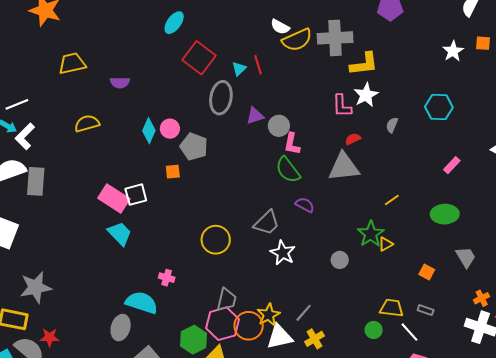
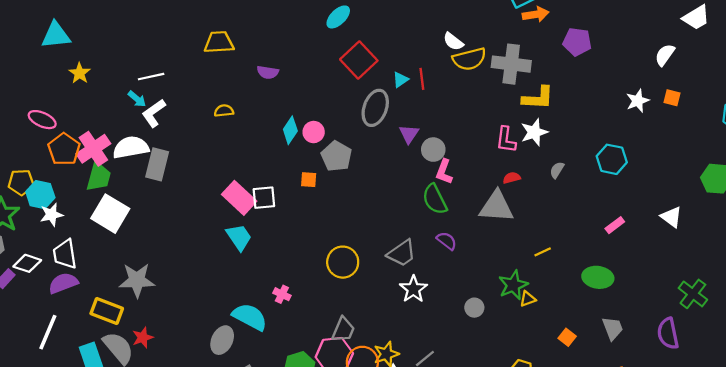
purple triangle: (255, 116) -> (409, 134), turned -48
yellow semicircle: (87, 123) -> (224, 111), size x0.7
red star: (50, 337) -> (143, 337), turned -30

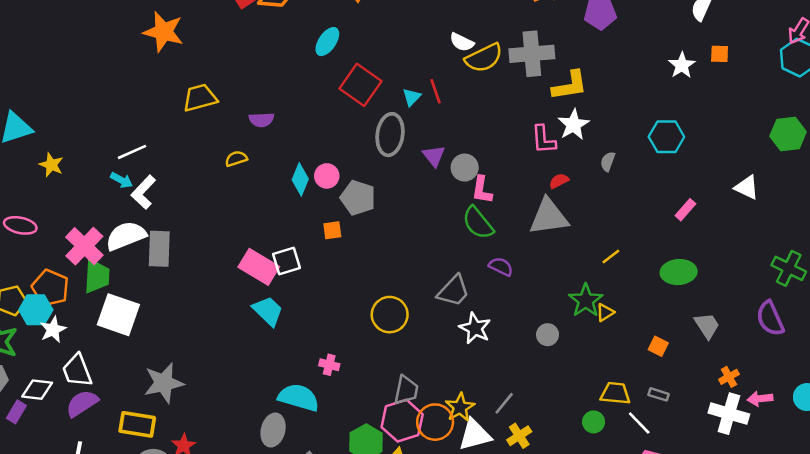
yellow semicircle: (224, 111) -> (236, 159), moved
orange pentagon: (64, 149) -> (50, 288), moved

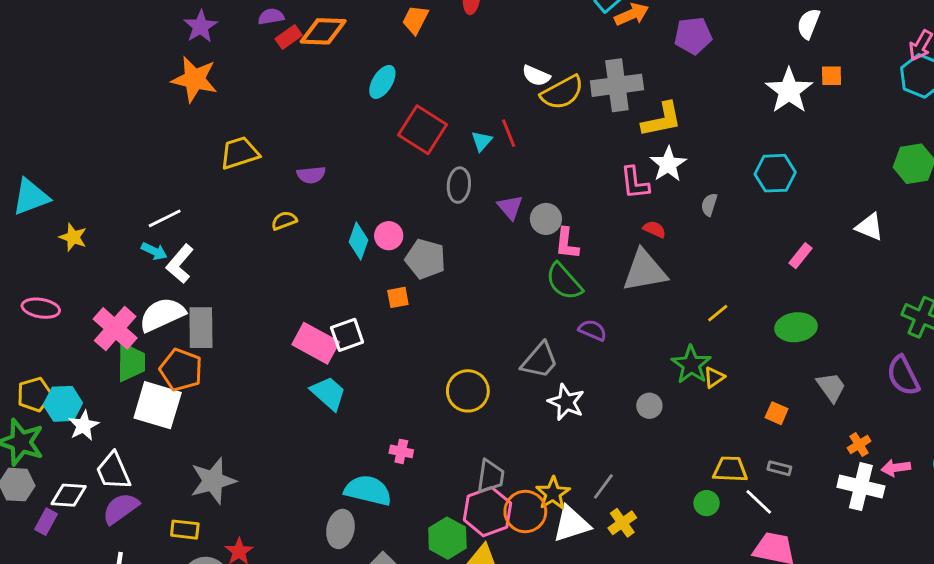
white star: (682, 65) -> (789, 91), size x1.5
gray ellipse: (390, 135) -> (459, 185), size x0.7
red semicircle: (559, 181) -> (654, 229), turned 54
orange pentagon: (50, 288) -> (181, 370), moved
yellow rectangle: (137, 424) -> (185, 530), size x0.7

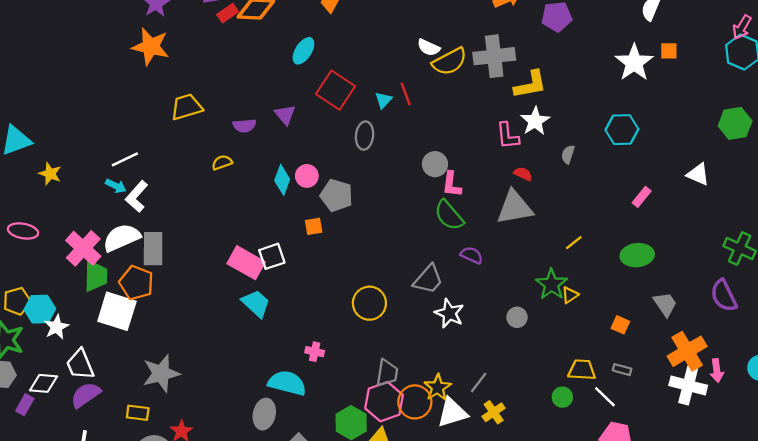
purple triangle: (510, 207) -> (285, 115), moved
orange cross: (859, 445) -> (687, 351), size x2.0
pink arrow: (896, 468) -> (717, 371), turned -90

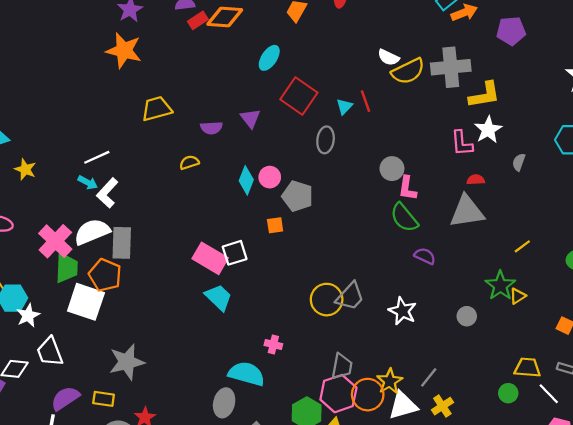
red semicircle: (523, 174) -> (476, 180), turned -30
gray trapezoid: (428, 279) -> (350, 296), moved
purple semicircle: (86, 395) -> (65, 398), moved

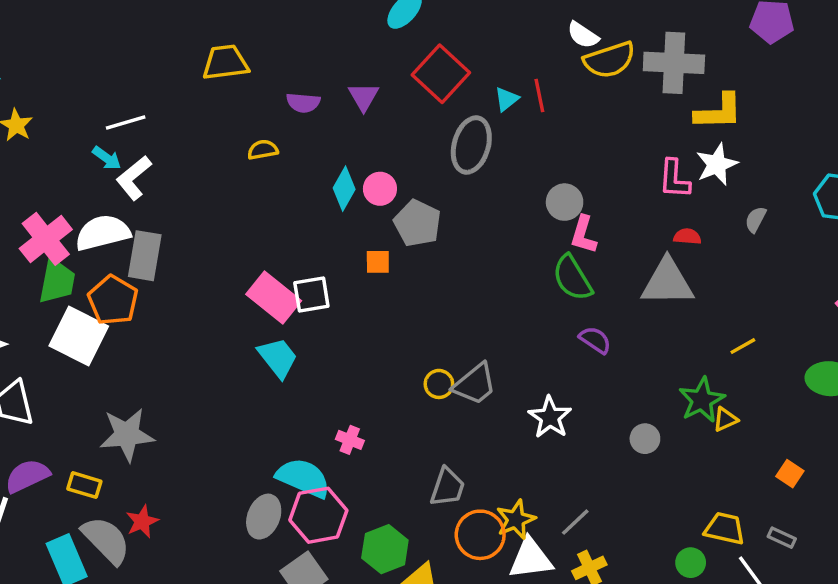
gray ellipse: (326, 140) -> (471, 145), size x1.4
yellow circle: (327, 300) -> (439, 384), size x0.6
pink hexagon: (338, 394) -> (318, 515), moved

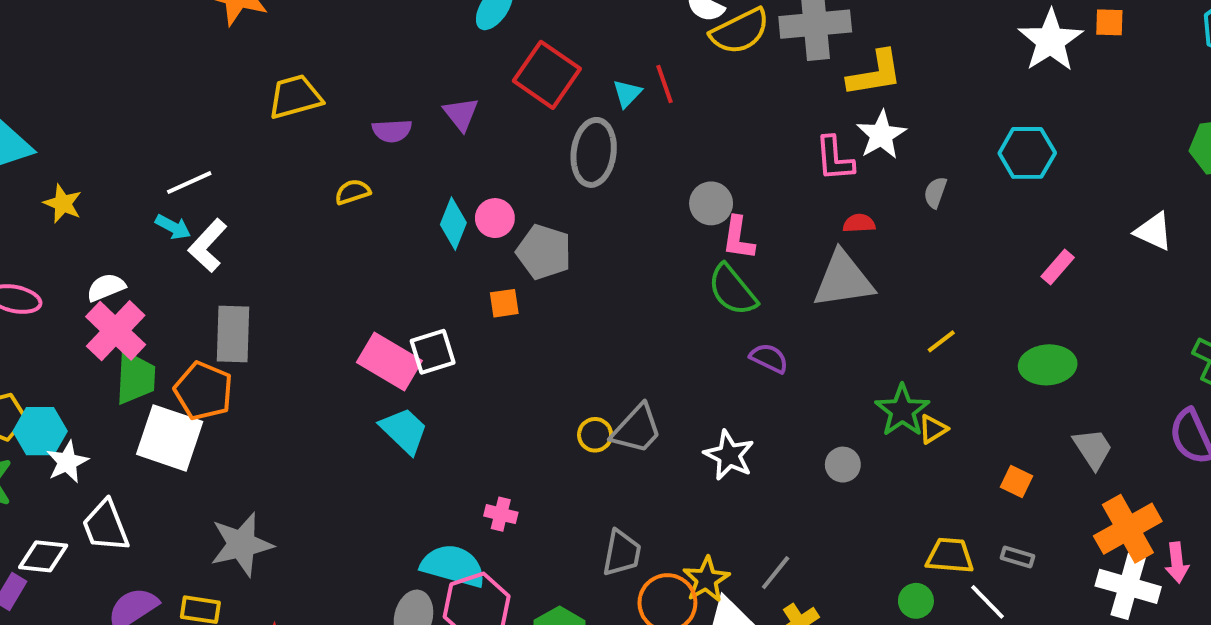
white semicircle: (103, 233) -> (106, 287), moved, size x0.6

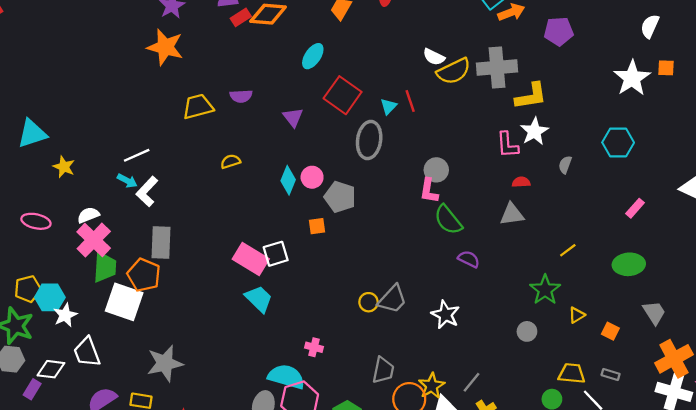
purple semicircle: (392, 131) -> (241, 96), moved
pink L-shape: (738, 238) -> (429, 191), moved
gray triangle: (843, 280) -> (512, 214), size x0.7
yellow triangle: (933, 429) -> (577, 315), moved
gray circle: (843, 465) -> (527, 331), moved

